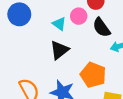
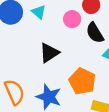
cyan triangle: (59, 24) -> (39, 12), moved

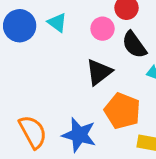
black triangle: (49, 53) -> (99, 72), moved

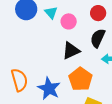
pink circle: (103, 29) -> (69, 21), moved
black semicircle: (134, 45) -> (98, 38), turned 48

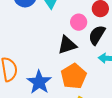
pink circle: (69, 21) -> (79, 22), moved

